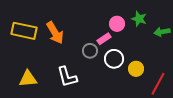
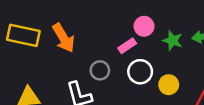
green star: (139, 19) -> (173, 41), moved
gray circle: (90, 51) -> (100, 70), moved

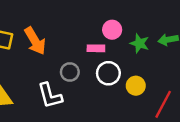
pink rectangle: (127, 46) -> (96, 48), turned 35

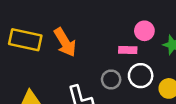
gray circle: (70, 72) -> (111, 79), moved

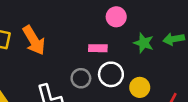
pink circle: (144, 31) -> (116, 17), moved

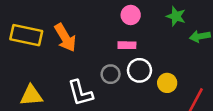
pink circle: (116, 17) -> (131, 15), moved
green star: (144, 43) -> (176, 16), moved

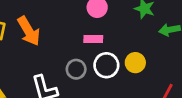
yellow circle: (167, 83) -> (135, 63), moved

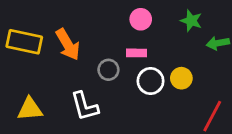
gray circle: (76, 69) -> (108, 70), moved

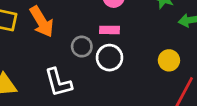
yellow circle: (181, 78) -> (169, 60), moved
white circle: (151, 81) -> (109, 58), moved

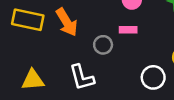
white circle: (109, 58) -> (153, 77), moved

